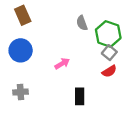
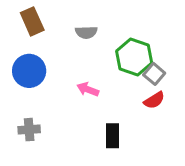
gray semicircle: (82, 23) -> (86, 32), moved, turned -72
green hexagon: (108, 34) -> (134, 57), moved
pink arrow: (62, 64) -> (88, 89), turned -128

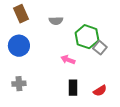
pink arrow: (88, 89) -> (68, 60), moved
red semicircle: (154, 100) -> (100, 91), moved

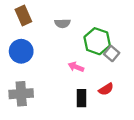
gray cross: (19, 84) -> (21, 94), size x1.5
red semicircle: (100, 91) -> (106, 89), moved

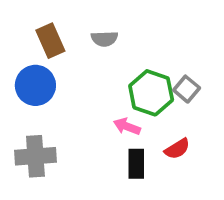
brown rectangle: (23, 15) -> (50, 41), moved
green hexagon: (97, 41) -> (151, 93), moved
pink arrow: (76, 67) -> (127, 126), moved

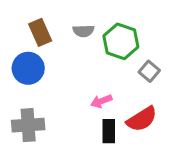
green hexagon: (151, 93) -> (121, 41), moved
pink arrow: (127, 126) -> (101, 101), turned -42
red semicircle: (177, 149) -> (142, 119), size x1.5

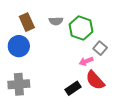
pink arrow: (101, 101) -> (86, 61), moved
red semicircle: (142, 119) -> (95, 80), turned 80
black rectangle: (109, 131) -> (73, 88), turned 56

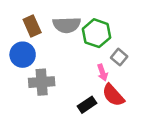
gray semicircle: (56, 21) -> (67, 25), size x1.6
pink arrow: (86, 61) -> (102, 73), turned -88
gray cross: (19, 84) -> (42, 82), moved

